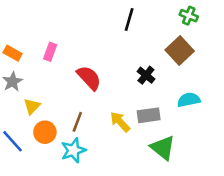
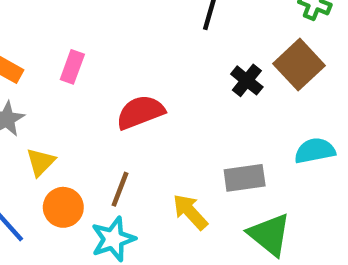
black cross: (146, 75) -> (247, 80), moved
red semicircle: (89, 78) -> (140, 112), turned -68
yellow arrow: (120, 122) -> (190, 212), moved

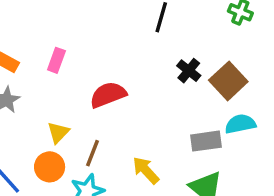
brown square: (299, 65) -> (228, 81), moved
yellow triangle: (41, 162) -> (58, 133), moved
gray rectangle: (245, 178) -> (206, 141), moved

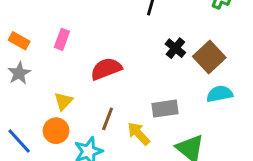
gray rectangle: (206, 141) -> (165, 109), moved
brown line: (93, 153) -> (108, 119), moved

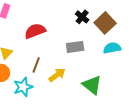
gray rectangle: (165, 109) -> (75, 47), moved
yellow arrow: (139, 134) -> (57, 75), turned 96

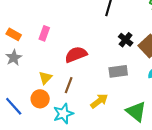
brown line: (36, 65) -> (69, 85), moved

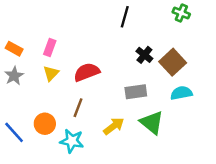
yellow triangle: (45, 78) -> (51, 73), moved
green triangle: (136, 112) -> (152, 122), moved
cyan star: (63, 114) -> (72, 141), turned 30

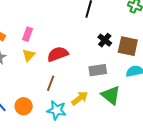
brown square: (173, 62) -> (128, 46), turned -35
orange circle: (45, 124) -> (24, 106), moved
cyan star: (72, 141) -> (57, 110), moved

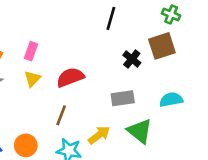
brown square: (128, 46) -> (162, 46), moved, turned -30

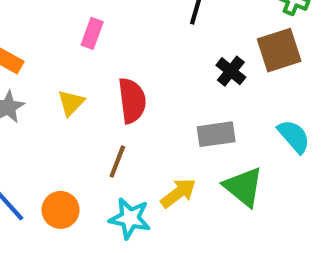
pink rectangle: (31, 51) -> (92, 33), moved
red semicircle: (70, 77) -> (132, 101), turned 104
cyan semicircle: (171, 100) -> (294, 136), turned 60

